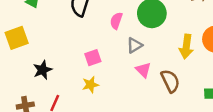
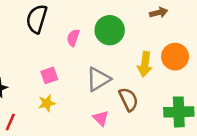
gray triangle: (135, 45) -> (98, 79), moved, size x1.5
pink triangle: (143, 70) -> (101, 118), moved

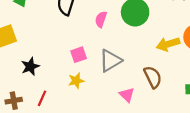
yellow arrow: (145, 64) -> (168, 44), turned 65
gray triangle: (98, 79) -> (110, 61), moved

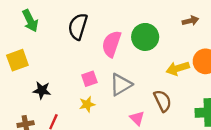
pink semicircle: (101, 19) -> (111, 44), size x1.6
black star: (30, 66) -> (42, 90), turned 30

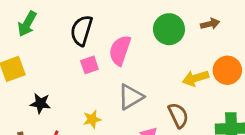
green arrow: (30, 21) -> (27, 24), turned 55
green circle: (145, 37) -> (169, 29), moved
pink square: (89, 79) -> (89, 65), moved

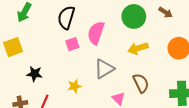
brown arrow: (210, 24) -> (166, 12), turned 48
yellow arrow: (196, 78) -> (138, 48), moved

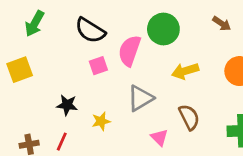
green circle: (134, 16) -> (163, 29), moved
black semicircle: (66, 18) -> (90, 30), turned -75
black star: (35, 74) -> (67, 105), moved

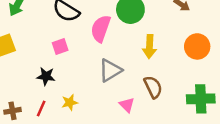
pink square: (98, 66) -> (60, 46), moved
yellow arrow: (185, 71) -> (150, 46), turned -70
yellow star: (101, 121) -> (70, 102), moved

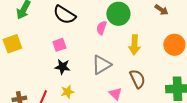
pink semicircle: (101, 29) -> (101, 28), moved, size x0.6
black star: (46, 76) -> (62, 67), moved

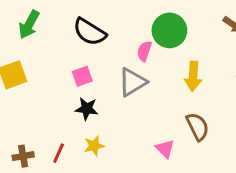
gray triangle: (101, 65) -> (132, 82), moved

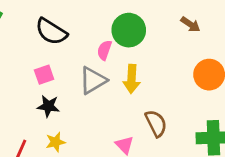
yellow arrow: (193, 76) -> (132, 79), moved

